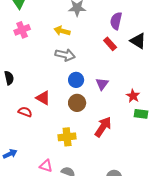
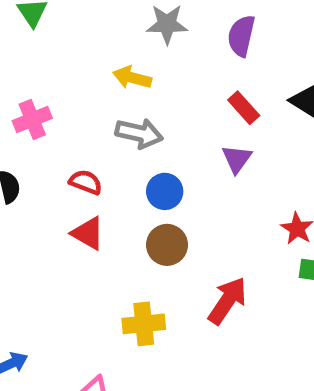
purple semicircle: (116, 21) -> (241, 36), moved
pink cross: (22, 30) -> (32, 119), moved
purple triangle: (102, 84) -> (237, 159), moved
red semicircle: (25, 112) -> (86, 182), moved

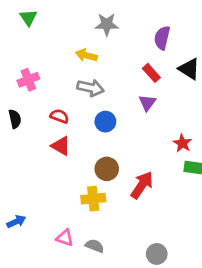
purple semicircle: (241, 36) -> (162, 38), moved
brown circle: (167, 245) -> (107, 169), moved

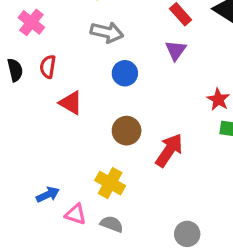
pink cross: (28, 80) -> (31, 22), turned -30
red semicircle: (59, 116) -> (48, 67), moved, turned -102
yellow cross: (93, 199) -> (110, 183), moved, turned 35
blue arrow: (16, 222) -> (48, 195), moved

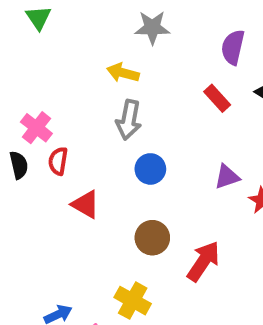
pink cross: (31, 22) -> (36, 128), moved
gray arrow: (107, 32) -> (129, 120), turned 88
purple triangle: (176, 50) -> (227, 177), moved, turned 35

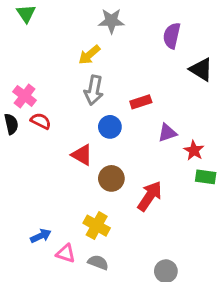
yellow arrow: (123, 73) -> (89, 55), turned -55
red rectangle: (217, 98) -> (141, 102), moved, turned -66
red semicircle: (58, 161) -> (41, 121), turned 108
red triangle: (86, 204) -> (82, 155), moved

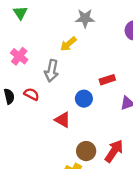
gray arrow: (94, 90) -> (52, 71), moved
pink cross: (25, 96) -> (19, 56), moved
brown circle: (111, 178) -> (86, 151), moved

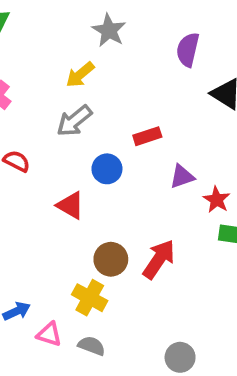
gray star: (85, 18) -> (109, 30), turned 30
gray arrow: (52, 71) -> (74, 121), moved, turned 40

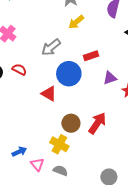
yellow arrow: (80, 75) -> (76, 22), moved
blue circle: (107, 169) -> (69, 74), size x1.5
pink triangle: (49, 334) -> (37, 164), turned 32

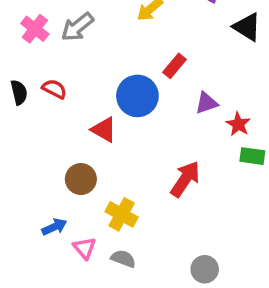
gray arrow: (51, 47) -> (77, 27), moved
red rectangle: (91, 56) -> (175, 66), turned -32
brown circle: (71, 123) -> (81, 179), moved

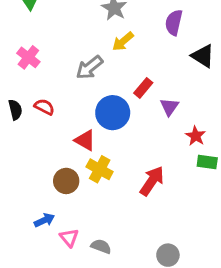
gray arrow: (77, 27) -> (89, 68), moved
purple triangle: (206, 103) -> (169, 107), moved, turned -36
yellow cross: (122, 214) -> (100, 169), moved

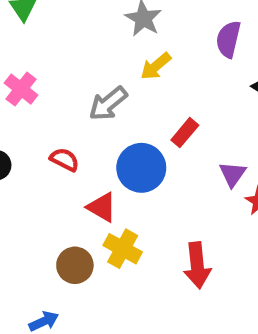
red semicircle: (44, 107) -> (65, 160), moved
purple triangle: (169, 107) -> (233, 174), moved
red arrow: (152, 181) -> (197, 265), turned 140

